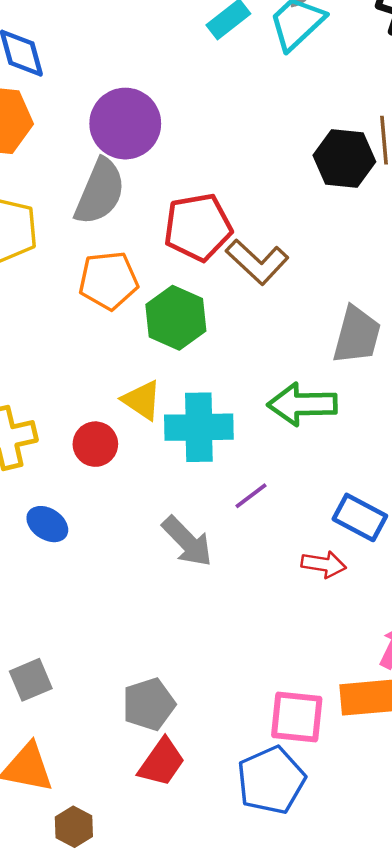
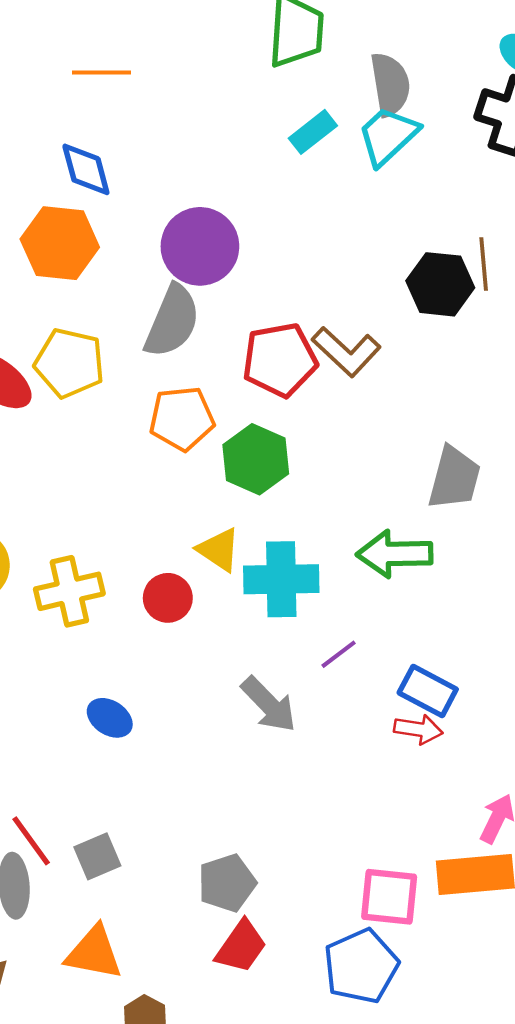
brown L-shape: (257, 262) -> (346, 352), moved
blue rectangle: (360, 517) -> (428, 691), moved
blue ellipse: (47, 524) -> (110, 718), moved

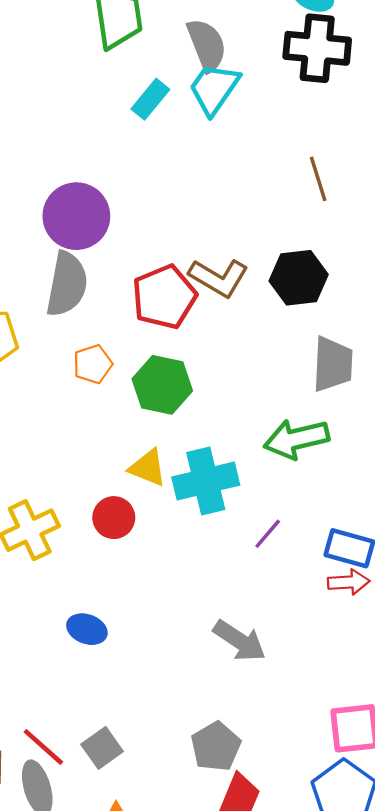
black hexagon: (440, 284) -> (299, 278), moved
orange pentagon: (182, 418) -> (93, 364), size x0.7
gray arrow: (269, 704) -> (239, 641), moved

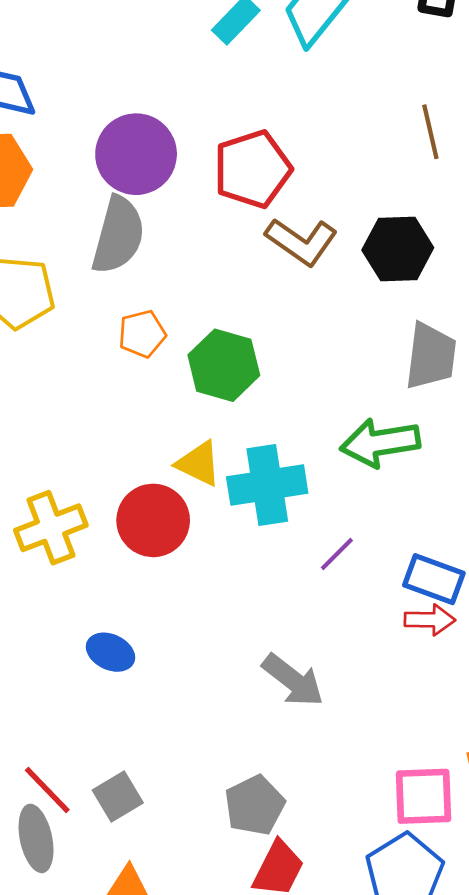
red pentagon: (164, 297) -> (252, 169), moved
red circle: (114, 518) -> (153, 520), size x1.4

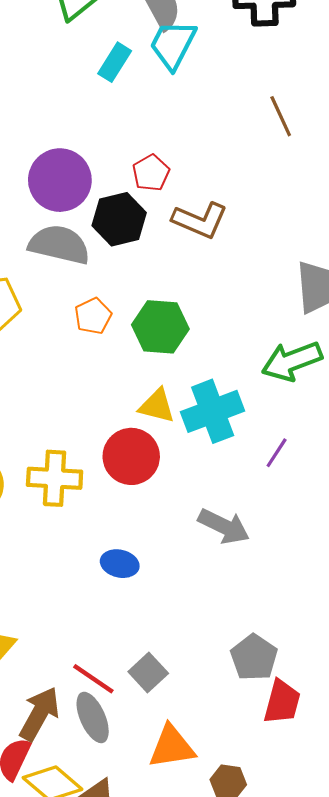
red pentagon: (252, 169) -> (151, 173), size x0.6
gray semicircle: (118, 235) -> (59, 245), turned -80
black hexagon: (398, 249) -> (119, 219), moved
yellow cross: (51, 528) -> (55, 478), turned 36
gray arrow: (293, 680) -> (224, 526), moved

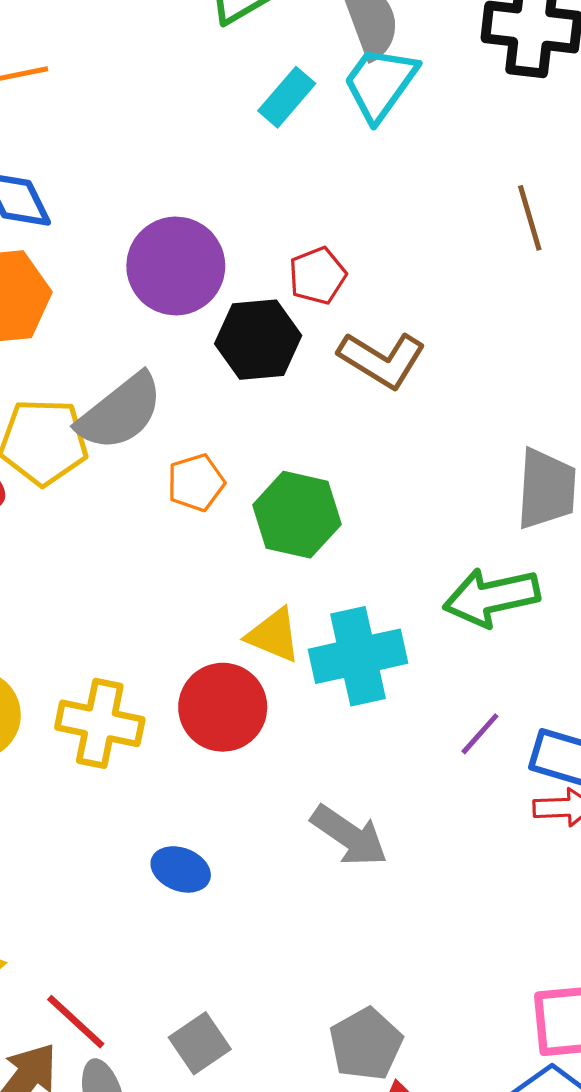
gray semicircle: (59, 245) -> (120, 412), moved, turned 120
purple line: (277, 453) -> (480, 734), moved
red line: (93, 679) -> (76, 1022), moved

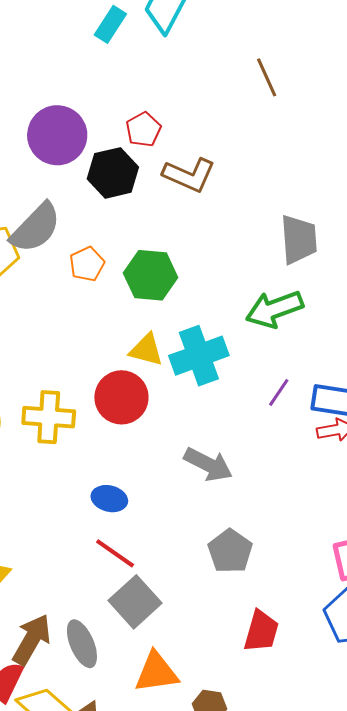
red line: (76, 1022) -> (115, 553), moved
gray square: (200, 1043) -> (135, 602), size x1.4
gray pentagon: (366, 1044) -> (230, 551), moved

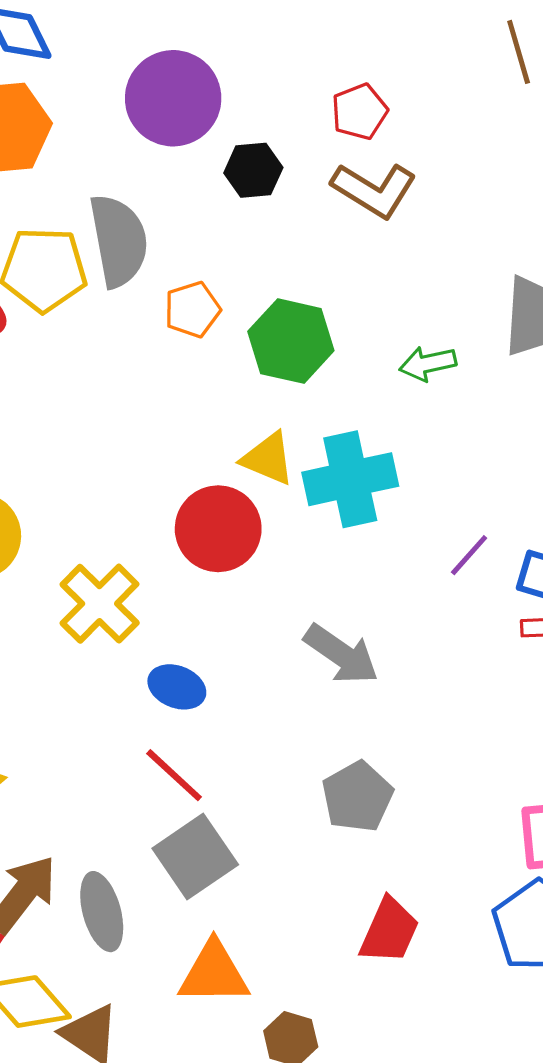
red pentagon: (143, 130) -> (360, 112), moved
black hexagon: (113, 173) -> (253, 170), size x0.7
gray semicircle: (36, 228) -> (119, 241), turned -62
green arrow: (274, 309) -> (428, 364), moved, size x0.6
yellow cross: (49, 417) -> (100, 604), moved, turned 33

